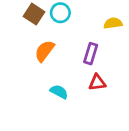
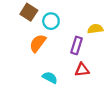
cyan circle: (60, 13) -> (51, 21), moved
yellow semicircle: (113, 23) -> (95, 29), moved

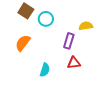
orange semicircle: (38, 43) -> (23, 43), moved
cyan semicircle: (50, 78) -> (45, 70), turned 80

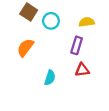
yellow semicircle: (86, 26) -> (87, 22), moved

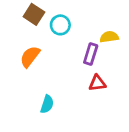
yellow semicircle: (87, 22) -> (109, 37), moved
cyan semicircle: (50, 78) -> (47, 104), moved

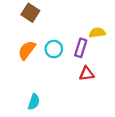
cyan circle: (60, 25) -> (54, 49), moved
cyan semicircle: (47, 104) -> (34, 102), moved

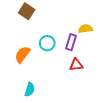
orange semicircle: (27, 50) -> (22, 55), moved

